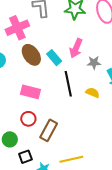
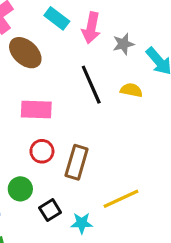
cyan rectangle: (54, 58) -> (57, 18), moved

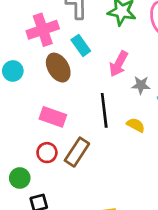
cyan rectangle: (57, 18) -> (81, 45), moved
brown rectangle: (77, 162) -> (77, 152), moved

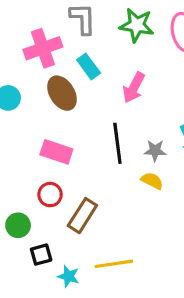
gray star: (141, 85) -> (155, 151), moved
yellow semicircle: (136, 125) -> (152, 181), moved
brown rectangle: (77, 152) -> (82, 216), moved

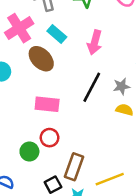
black line: (117, 143) -> (92, 87), turned 48
brown rectangle: (82, 216) -> (74, 167), moved
green circle: (18, 225) -> (29, 152), moved

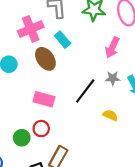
pink arrow: (95, 42) -> (112, 48), moved
gray star: (122, 86) -> (113, 78), moved

